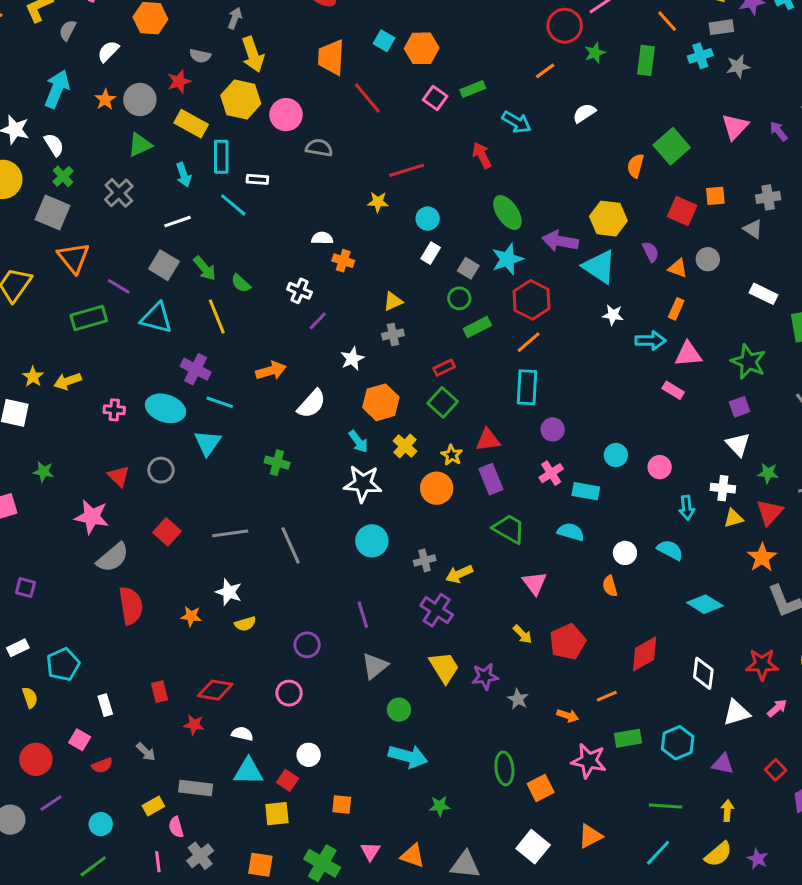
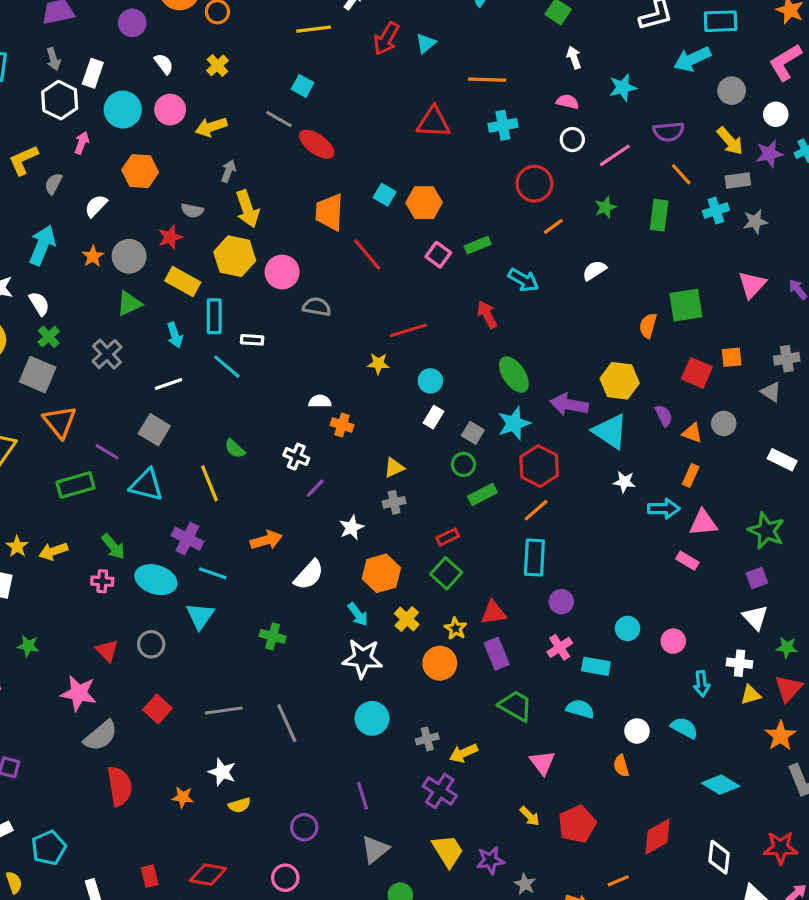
red circle: (565, 26) -> (534, 184), moved
green square: (672, 146) -> (686, 305), turned 32
green arrow: (205, 268) -> (113, 546), moved

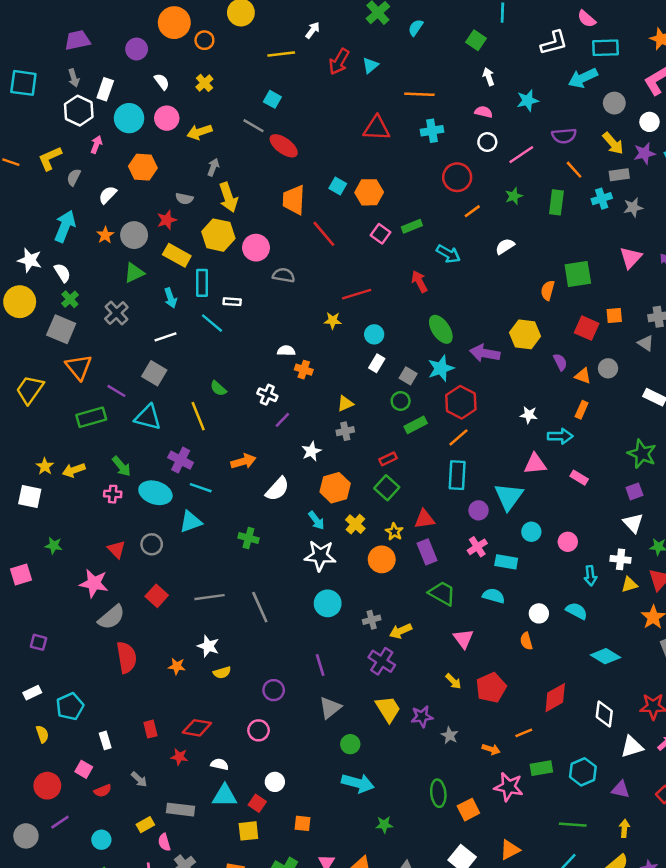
cyan triangle: (610, 431) -> (509, 497), moved, turned 32
pink triangle: (703, 523) -> (535, 464), moved
cyan triangle: (200, 616) -> (191, 522), turned 35

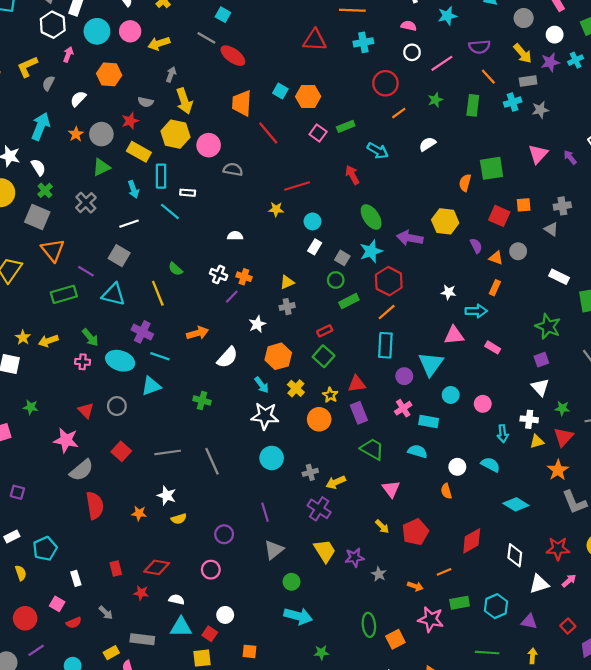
orange cross: (304, 370) -> (244, 277), moved

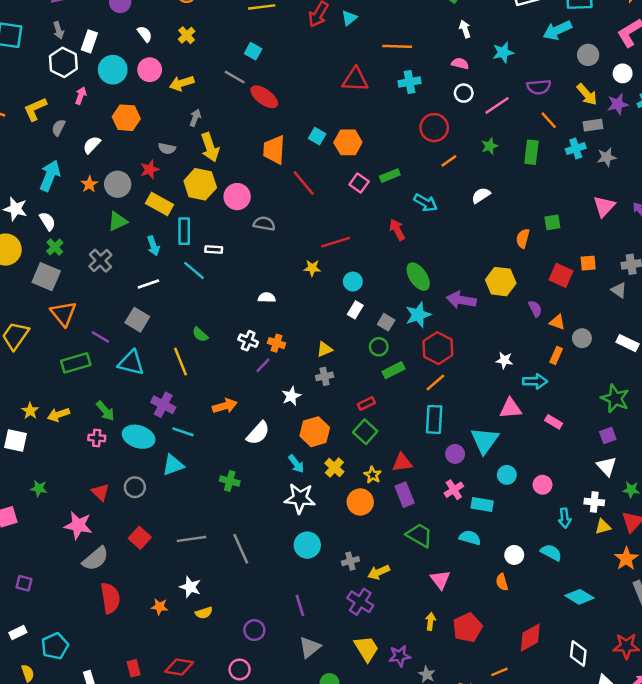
green square: (492, 168) -> (552, 222), size x0.6
gray circle: (518, 251) -> (582, 338), moved
yellow arrow: (382, 527) -> (430, 621), turned -128

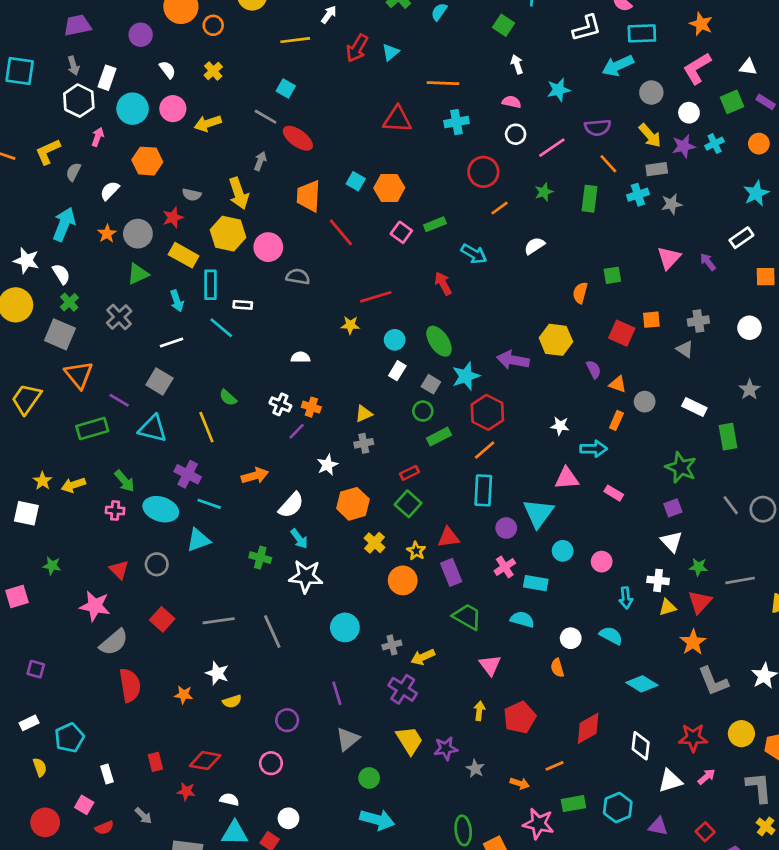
gray arrow: (195, 118) -> (260, 161), moved
green ellipse: (418, 277) -> (439, 341), moved
cyan arrow: (296, 464) -> (299, 539), moved
white star: (300, 498) -> (306, 576), moved

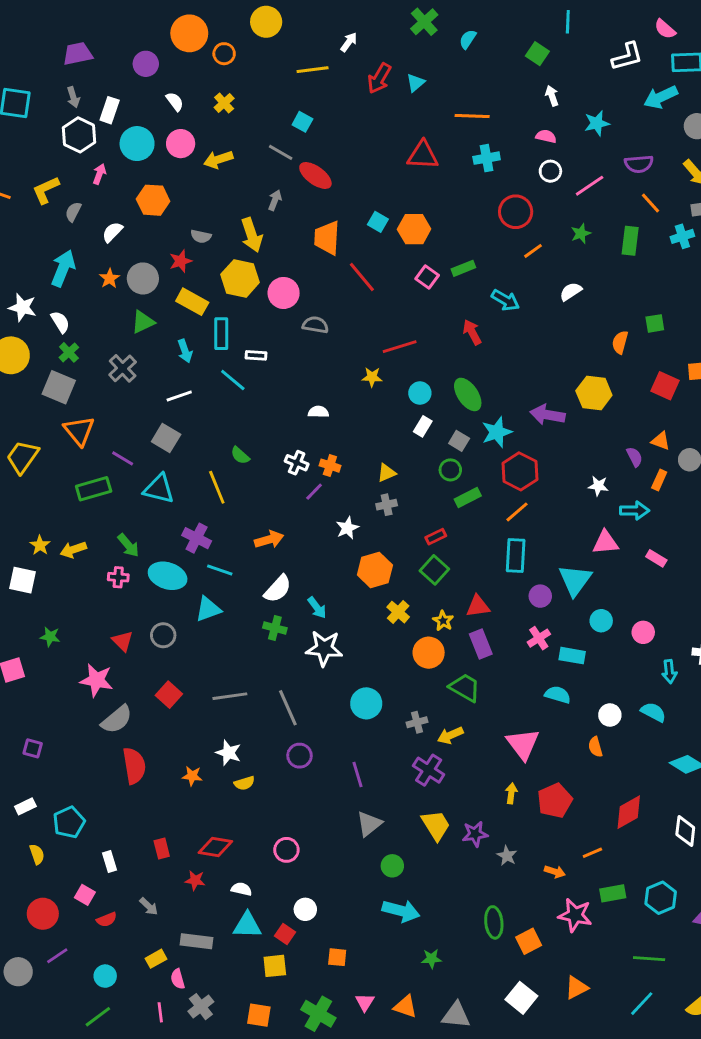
purple semicircle: (594, 369) -> (635, 457), moved
white semicircle: (291, 505) -> (278, 589), moved
green trapezoid: (467, 617) -> (465, 687), moved
pink triangle: (490, 665) -> (523, 744), size x1.4
purple circle: (287, 720) -> (300, 756), moved

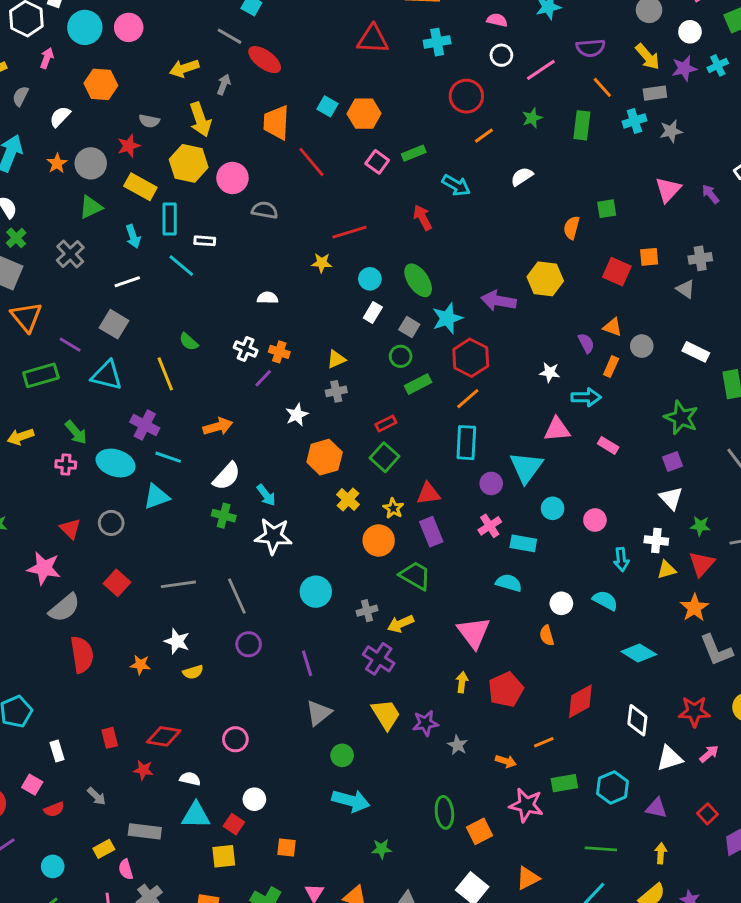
yellow arrow: (218, 160) -> (184, 68), moved

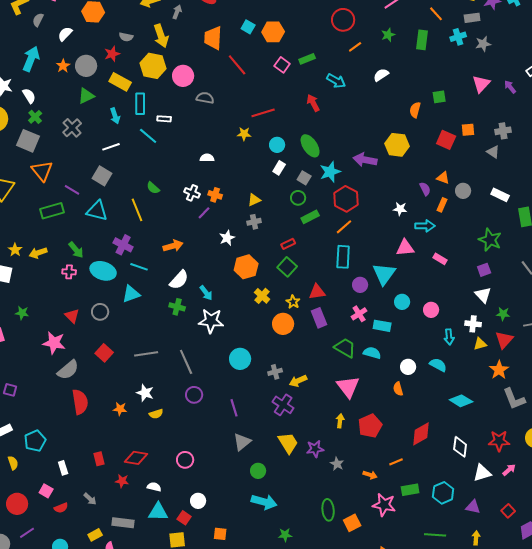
green trapezoid: (415, 576) -> (345, 348), moved

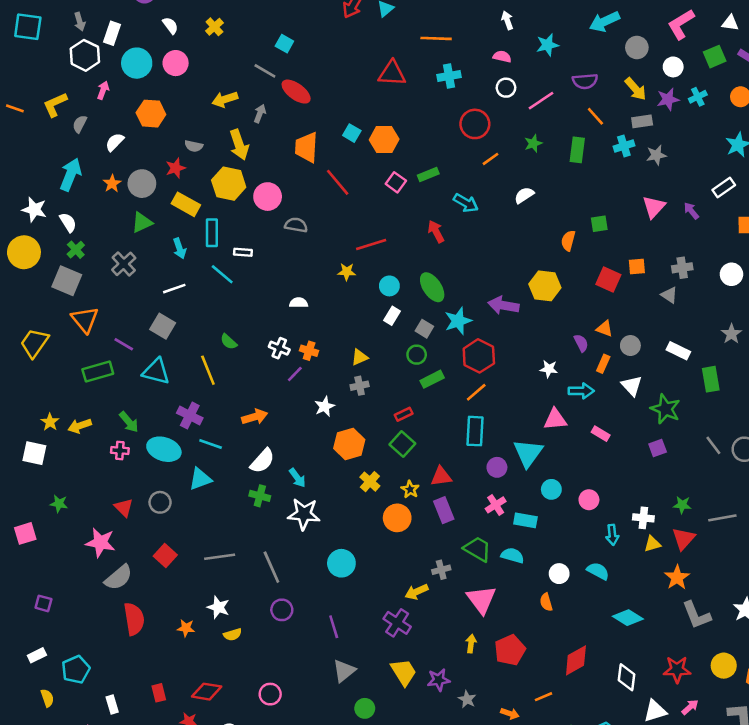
white triangle: (483, 295) -> (632, 386), moved
gray cross: (275, 372) -> (441, 570), moved

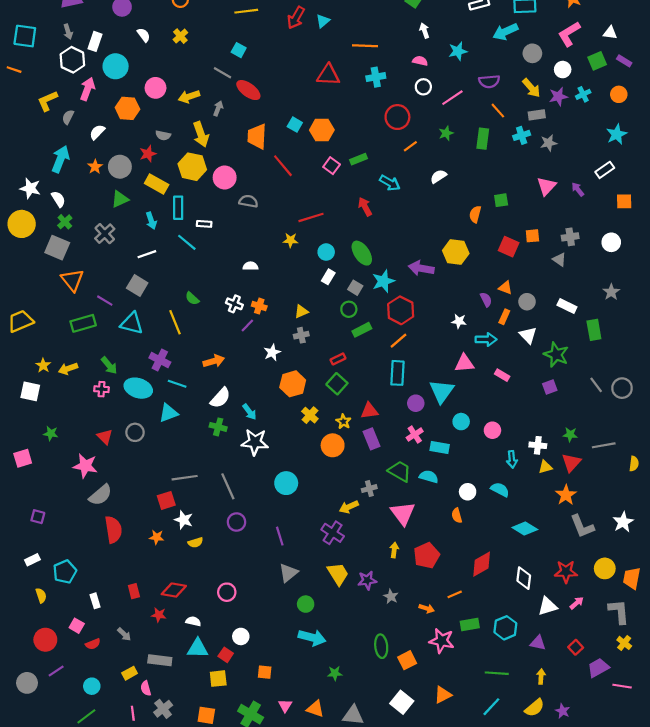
pink circle: (176, 63) -> (156, 88), moved
pink arrow: (103, 90) -> (87, 89), size x1.5
orange line: (15, 108) -> (14, 70), moved
yellow trapezoid: (34, 343) -> (21, 321), moved, turned 32
red square: (165, 555) -> (166, 500), moved, turned 30

